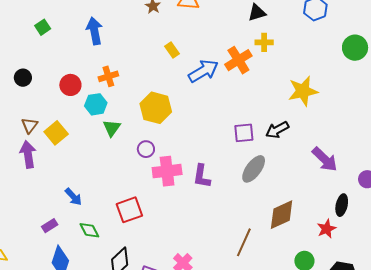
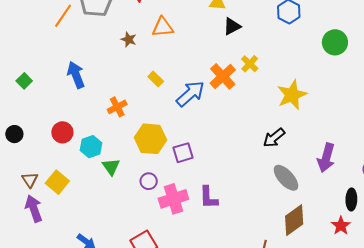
yellow cross: (264, 42) -> (250, 64), moved, turned -36
orange cross: (108, 76) -> (117, 107), moved
purple square: (244, 133) -> (183, 153), moved
purple arrow: (325, 159) -> (326, 158), turned 72
gray ellipse: (254, 169) -> (286, 178), moved, turned -68

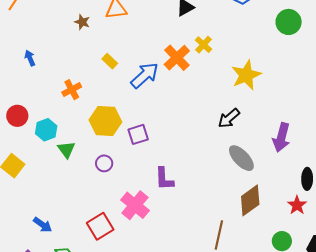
blue arrow: (76, 75) -> (30, 58), size x0.6
pink cross: (173, 199) -> (135, 205), moved, turned -32

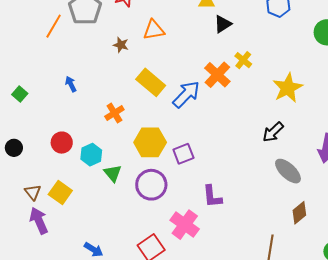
yellow rectangle: (110, 61) -> (151, 82), size x1.8
purple circle: (104, 163) -> (151, 185), size x1.8
brown diamond: (250, 200) -> (299, 213), size x0.7

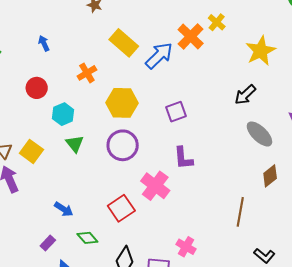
red circle: (62, 143) -> (37, 88), moved
purple square: (183, 154) -> (176, 112), moved
green triangle: (113, 173) -> (75, 144), moved

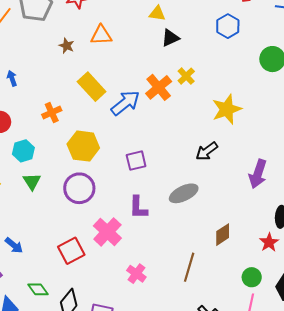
gray ellipse: (259, 134) -> (184, 193), moved, turned -76
green diamond: (87, 238) -> (38, 289), moved
pink cross: (186, 247) -> (136, 274), moved

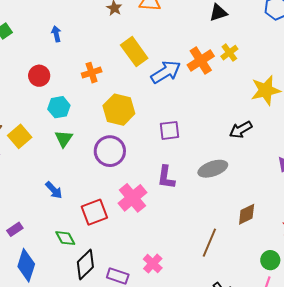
blue arrow: (14, 245) -> (54, 190), moved
pink cross: (136, 274) -> (153, 264), moved
green diamond: (38, 289) -> (65, 238), moved

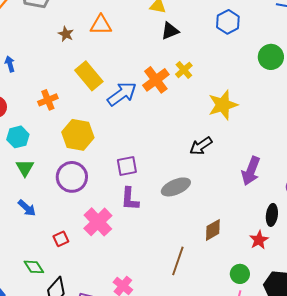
purple square: (170, 130) -> (127, 166), moved
blue arrow: (54, 190) -> (27, 208), moved
red square: (94, 212) -> (61, 239), size x0.6

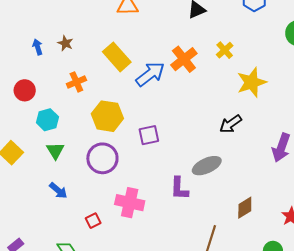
brown star: (66, 34) -> (65, 43), moved
yellow cross: (184, 70) -> (225, 50), moved
purple square: (127, 166) -> (149, 135), moved
purple L-shape: (130, 199) -> (179, 188), moved
pink cross: (98, 222) -> (130, 203), turned -32

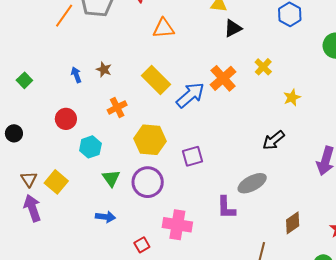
yellow star: (252, 82) -> (292, 97), size x0.6
green triangle: (55, 151) -> (111, 178), moved
blue arrow: (58, 190) -> (105, 217), turned -30

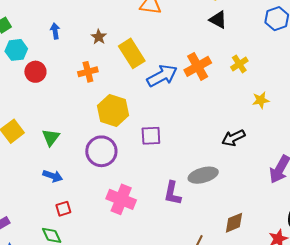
black triangle: (233, 28) -> (218, 20), turned 42
brown star: (104, 69) -> (99, 37), moved
cyan hexagon: (90, 147) -> (16, 50), moved
green triangle: (111, 178) -> (51, 137), moved
red square: (142, 245) -> (63, 209), moved

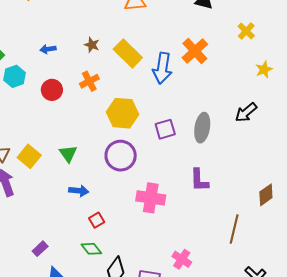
blue arrow: (55, 31) -> (48, 49), turned -77
yellow cross: (239, 64) -> (246, 31), moved
red circle: (35, 72) -> (52, 90), moved
blue arrow: (162, 76) -> (162, 68), turned 140
gray ellipse: (203, 175) -> (202, 128), moved, turned -52

